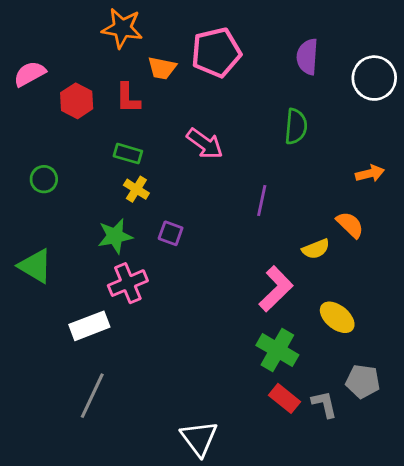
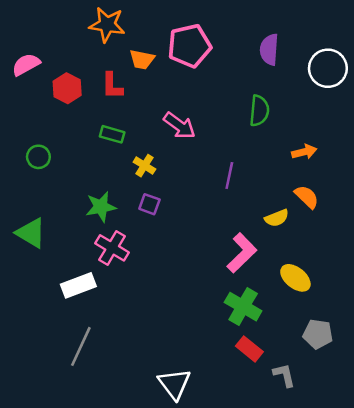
orange arrow: (370, 173) -> (304, 152), moved
yellow cross: (136, 189) -> (144, 166), moved
pink cross: (128, 283) -> (112, 248), turned -36
gray L-shape: (324, 404) -> (284, 375), moved

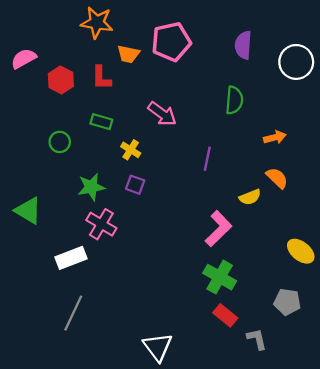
green circle: (38, 157) -> (60, 142), moved
yellow ellipse: (295, 278) -> (301, 251), moved

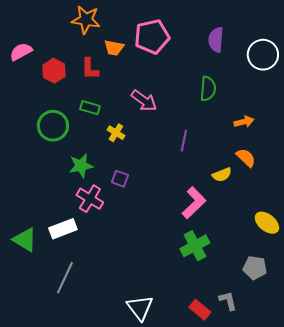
green circle: (60, 142) -> (53, 126), size x1.6
purple square: (135, 185) -> (120, 179), moved
green triangle: (28, 211) -> (25, 240), moved
green cross: (220, 277) -> (195, 246), turned 32
red rectangle: (225, 315) -> (200, 310), moved

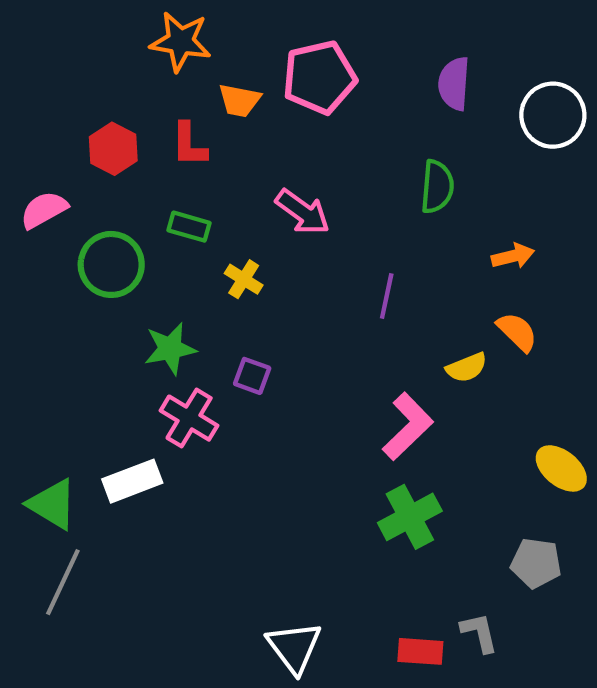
pink semicircle: (21, 52) -> (44, 210), moved
gray line: (65, 278) -> (63, 582), moved
red rectangle: (200, 310) -> (420, 651), turned -35

